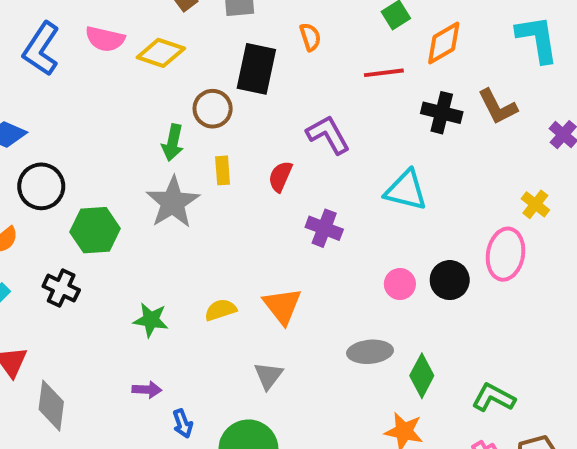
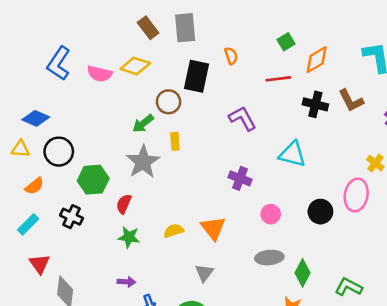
pink semicircle: (105, 39) -> (100, 74), moved
green arrow: (173, 143) -> (143, 123), turned 40
red semicircle: (280, 176) -> (124, 204), moved
pink circle: (400, 284) -> (271, 214), moved

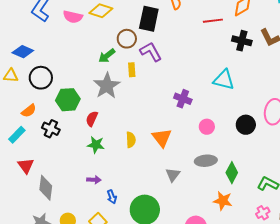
purple L-shape: (243, 118) -> (151, 52), moved
orange semicircle: (34, 186) -> (29, 111), moved
yellow semicircle: (174, 231) -> (131, 140), turned 105
gray triangle: (204, 273) -> (173, 175), moved

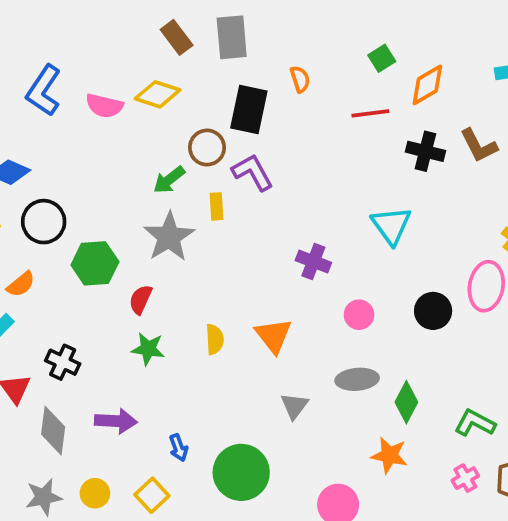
cyan triangle: (224, 80) -> (391, 225), turned 40
black cross: (51, 129) -> (63, 362), moved
purple arrow: (94, 180) -> (116, 421), moved, size x1.5

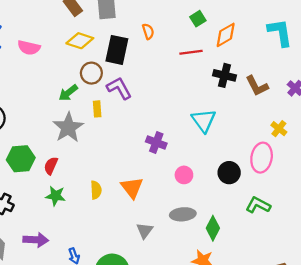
yellow diamond: (158, 94) -> (80, 41), moved
brown L-shape: (479, 146) -> (257, 86), moved
green hexagon: (95, 263) -> (21, 159), moved
green L-shape: (475, 423) -> (258, 205), moved

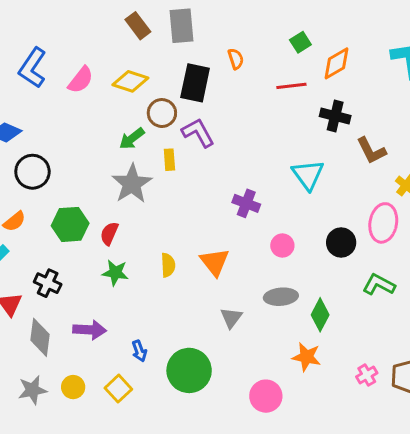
yellow diamond: (80, 41) -> (130, 81), moved
pink semicircle: (29, 48) -> (81, 80), turned -65
brown L-shape: (257, 86) -> (371, 151), moved

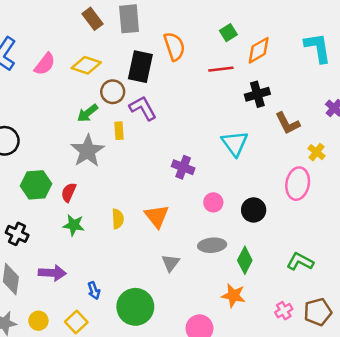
orange semicircle: (236, 59) -> (174, 46), size x1.6
black cross: (335, 116) -> (257, 94), turned -30
black circle: (341, 242) -> (254, 210), moved
green L-shape: (379, 285) -> (300, 262), moved

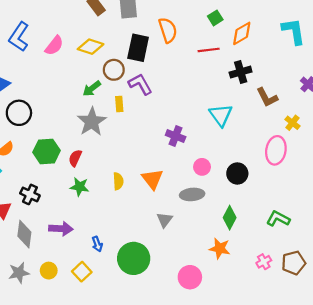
gray ellipse: (212, 245) -> (192, 194), moved

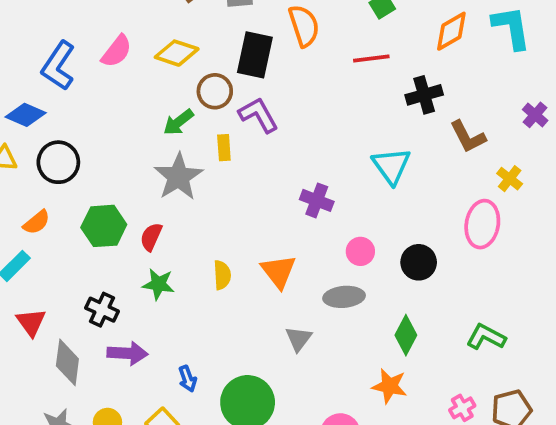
orange diamond: (242, 33) -> (451, 31), moved
blue L-shape: (19, 37) -> (58, 66), moved
black cross: (30, 194) -> (102, 310), moved

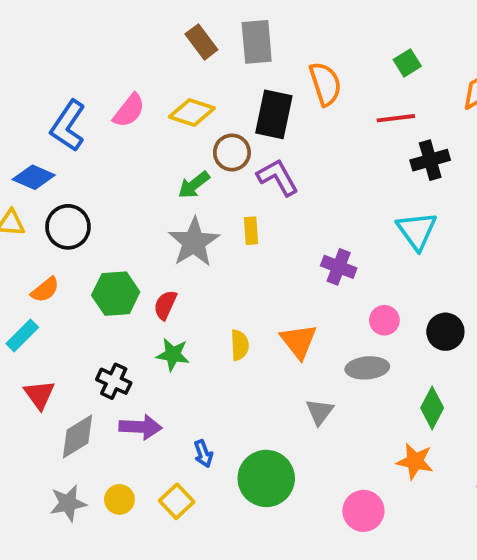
black cross: (424, 95) -> (430, 160), moved
yellow rectangle: (224, 148) -> (251, 231), moved
gray diamond: (67, 362) -> (78, 437), turned 51

